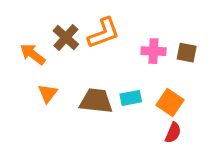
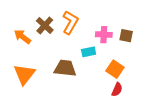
orange L-shape: (104, 33) -> (70, 22), turned -40
orange triangle: (48, 93) -> (24, 74), moved, size x1.6
cyan rectangle: (131, 98) -> (89, 52), moved

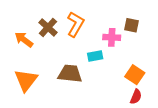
brown square: (126, 36) -> (131, 25), moved
orange square: (115, 69) -> (135, 75), moved
red semicircle: (117, 90) -> (136, 97), moved

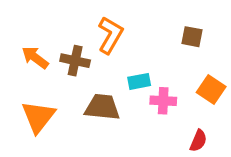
brown cross: (48, 27) -> (75, 61), moved, turned -30
pink cross: (112, 37) -> (163, 101), moved
orange square: (135, 75) -> (211, 89), moved

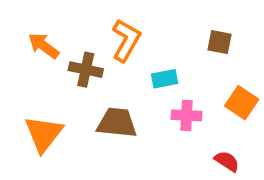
orange arrow: (35, 57) -> (44, 46), moved
cyan rectangle: (139, 81) -> (165, 79), moved
red semicircle: (198, 141) -> (227, 161), turned -80

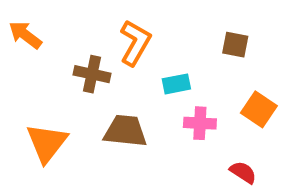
orange arrow: (44, 46) -> (25, 35), moved

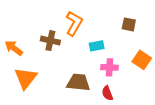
orange arrow: (25, 35) -> (14, 48), moved
brown trapezoid: (125, 131) -> (78, 82), moved
red semicircle: (243, 172) -> (107, 93), moved, turned -144

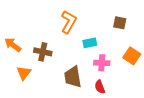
brown cross: (50, 41) -> (43, 52), moved
orange triangle: (26, 78) -> (24, 73), size x0.7
brown trapezoid: (78, 82) -> (73, 77), turned -105

